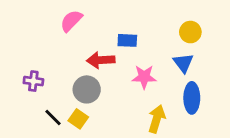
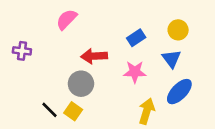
blue rectangle: (127, 40) -> (136, 38), moved, turned -36
purple cross: (33, 81) -> (22, 51), moved
blue ellipse: (192, 98) -> (179, 92), turned 44

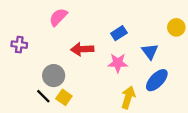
yellow circle: (178, 30) -> (176, 27), moved
gray circle: (81, 84) -> (54, 76), moved

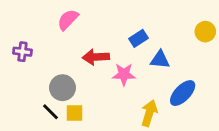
blue triangle: (150, 51) -> (160, 60), moved, turned -48
pink star: (118, 63) -> (124, 74), moved
yellow square: (64, 97) -> (75, 113), turned -35

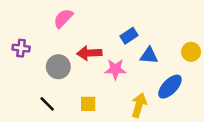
yellow circle: (205, 32) -> (191, 52), moved
gray circle: (62, 88) -> (58, 67), moved
yellow square: (75, 113) -> (88, 104), moved

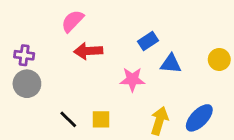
red arrow: (89, 53) -> (88, 51), moved
gray circle: (58, 67) -> (27, 84), moved
blue ellipse: (170, 87) -> (199, 118), moved
black line: (47, 104) -> (68, 119), moved

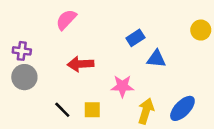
red arrow: (88, 51) -> (81, 64), moved
yellow circle: (219, 59) -> (201, 30), moved
pink star: (132, 79) -> (122, 86), moved

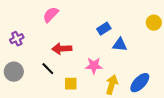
purple cross: (22, 51) -> (17, 39), turned -32
gray circle: (24, 77) -> (14, 72), moved
black line: (62, 110) -> (48, 69), moved

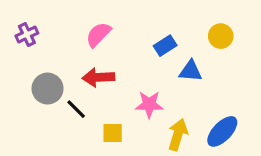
pink semicircle: (51, 15) -> (98, 34), moved
yellow circle: (154, 23) -> (221, 36), moved
purple cross: (17, 39) -> (27, 34), moved
gray circle: (14, 72) -> (48, 89), moved

